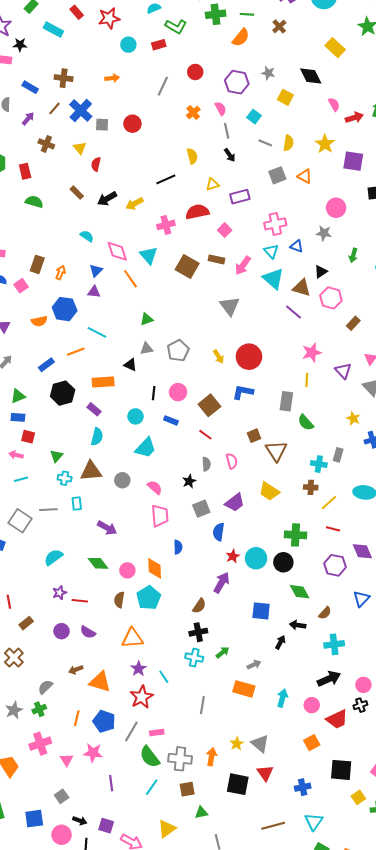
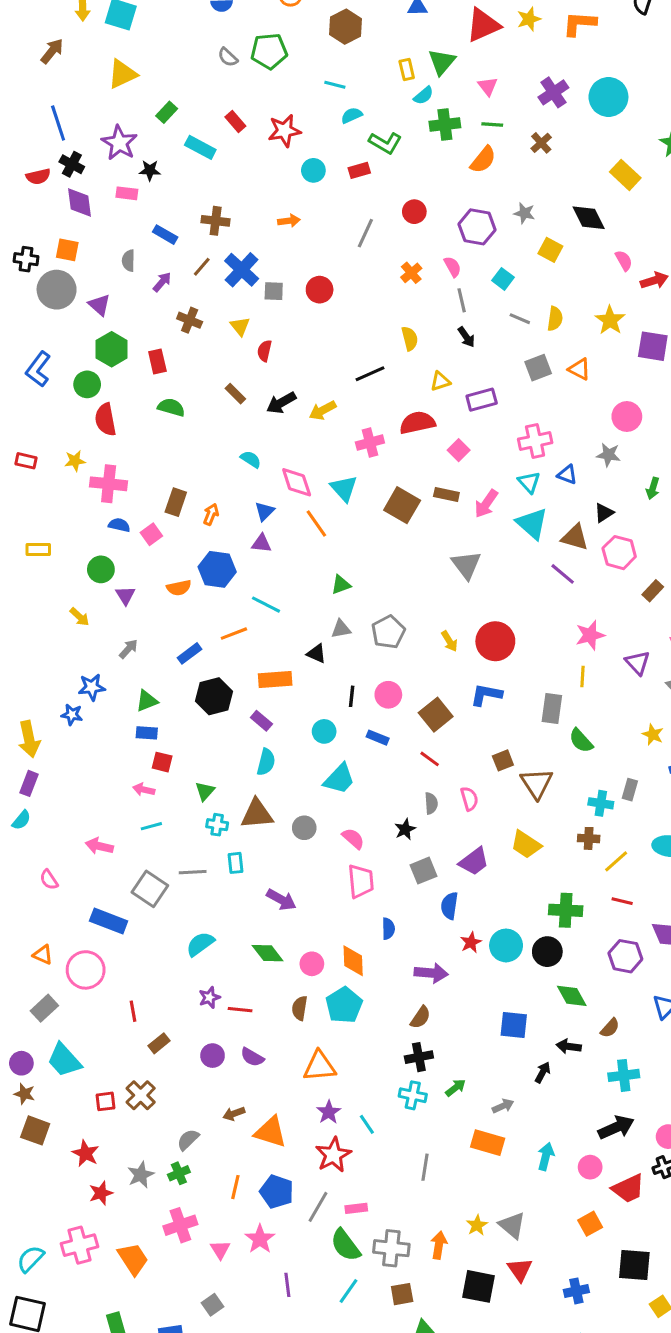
purple arrow: (222, 583) -> (431, 973), moved, turned 65
pink star: (93, 753) -> (260, 1239), turned 30

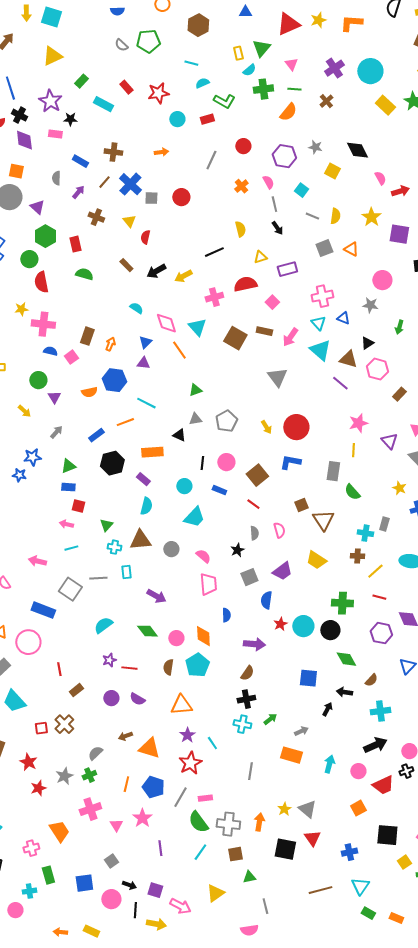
yellow rectangle: (625, 175) -> (385, 105), moved
pink cross: (80, 1245) -> (31, 848), moved, size x0.7

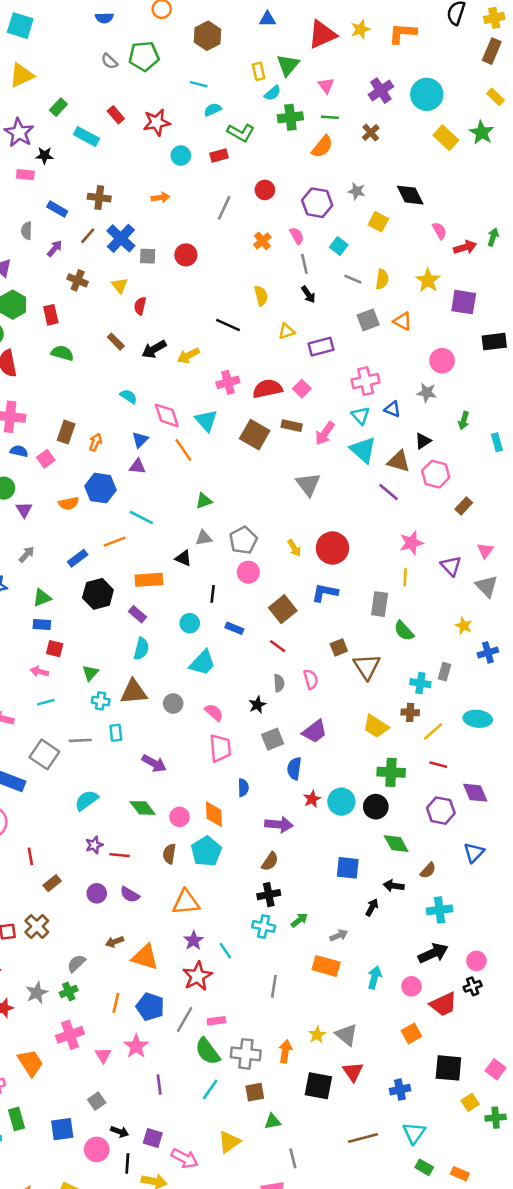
black line: (214, 252) -> (228, 325), turned 48
red semicircle: (245, 284) -> (267, 389), moved
pink circle: (226, 462) -> (248, 572), moved
yellow trapezoid: (316, 560) -> (376, 726), moved

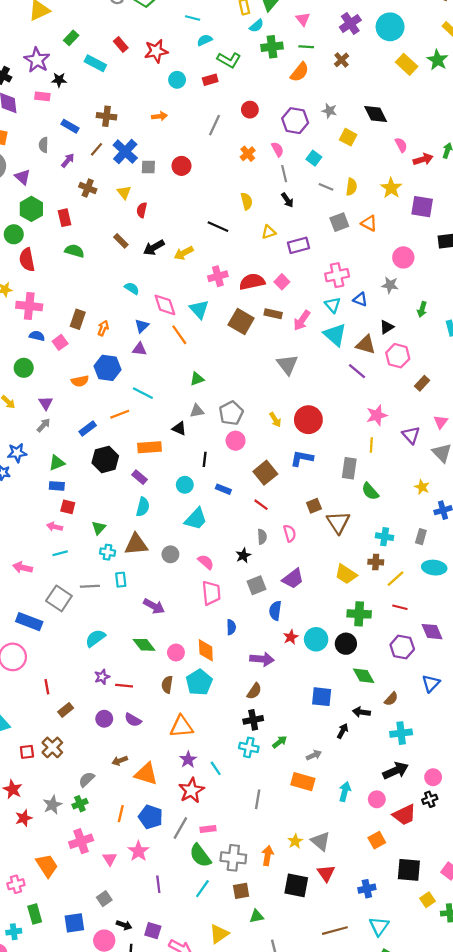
purple triangle: (24, 510) -> (46, 403), moved
gray rectangle: (445, 672) -> (421, 537), moved

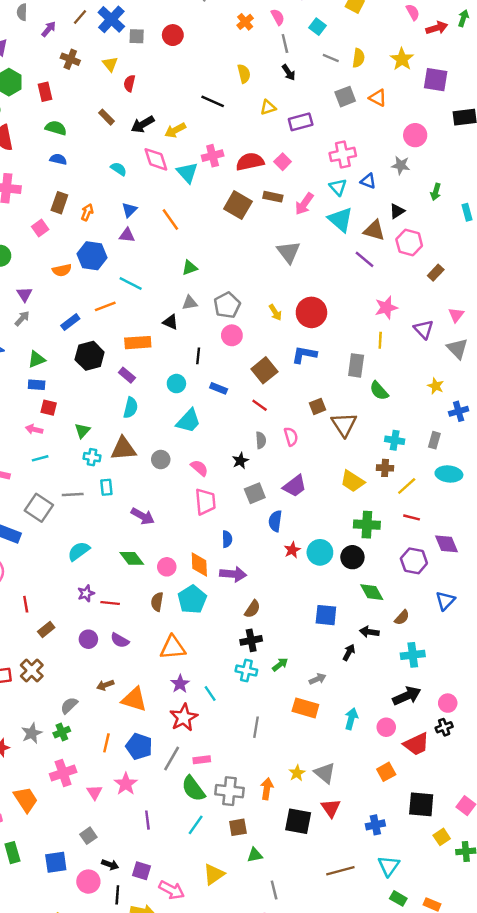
pink diamond: (165, 305) -> (156, 159), moved
cyan triangle: (199, 309) -> (187, 173), moved
blue semicircle: (37, 336) -> (58, 159), moved
purple arrow: (262, 659) -> (233, 574), moved

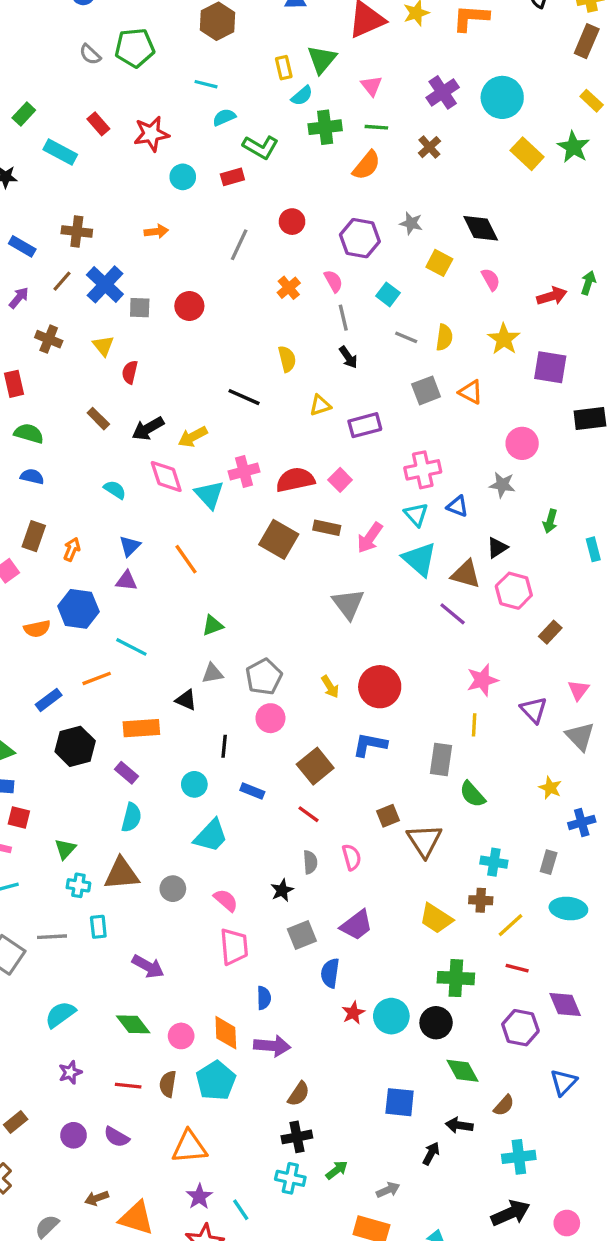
pink semicircle: (413, 12) -> (491, 279), moved
red line: (110, 603) -> (128, 1086), moved

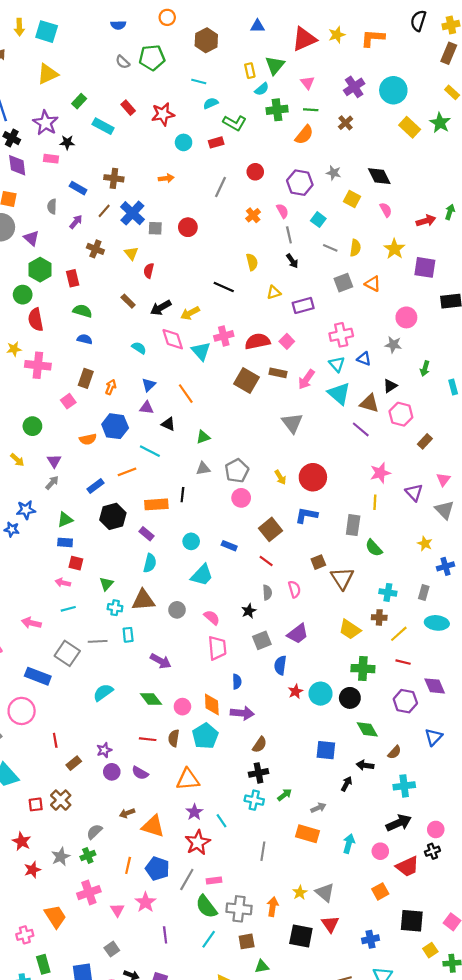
black triangle: (186, 700) -> (168, 424), moved
black line: (224, 746) -> (182, 495), moved
purple star: (70, 1072) -> (104, 750), moved

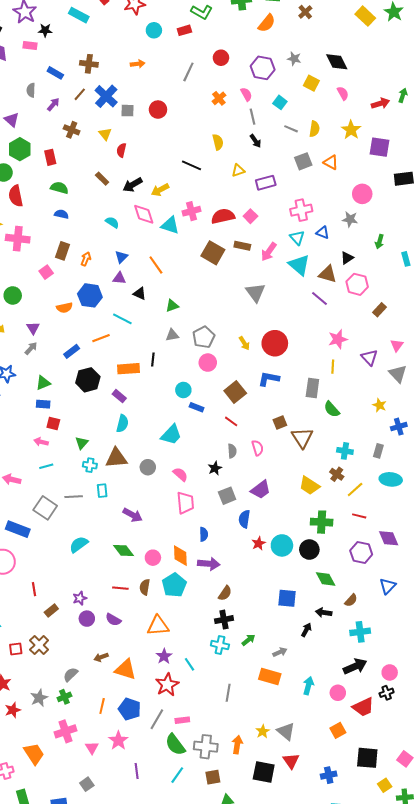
cyan triangle: (201, 351) -> (170, 225), turned -30
cyan circle: (191, 541) -> (183, 390), moved
brown cross: (379, 617) -> (337, 474), turned 32

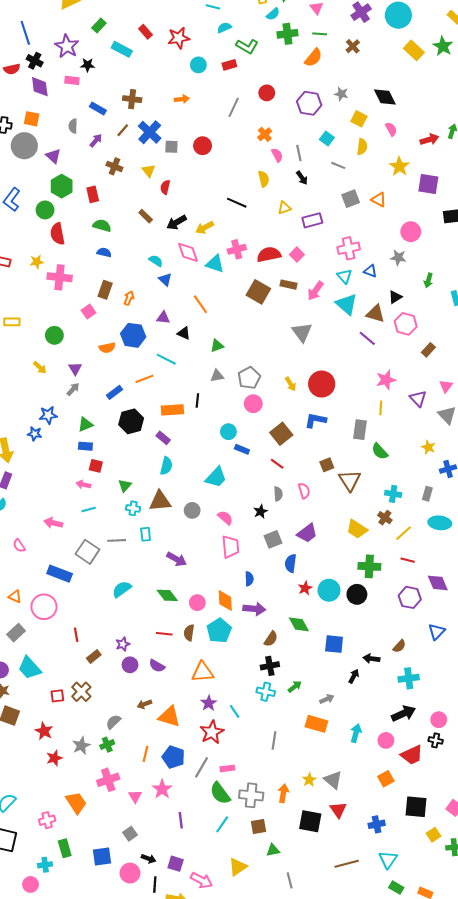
pink semicircle: (246, 94) -> (277, 155), moved
yellow semicircle: (314, 129) -> (362, 147), moved
blue triangle: (121, 257) -> (165, 279), moved, turned -32
green diamond: (326, 579) -> (299, 624), moved
black cross: (387, 693) -> (436, 740), turned 32

